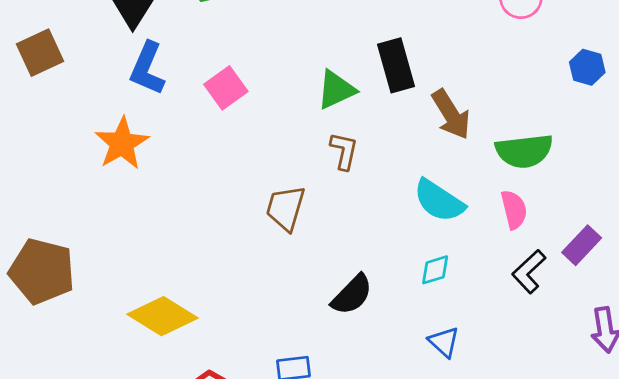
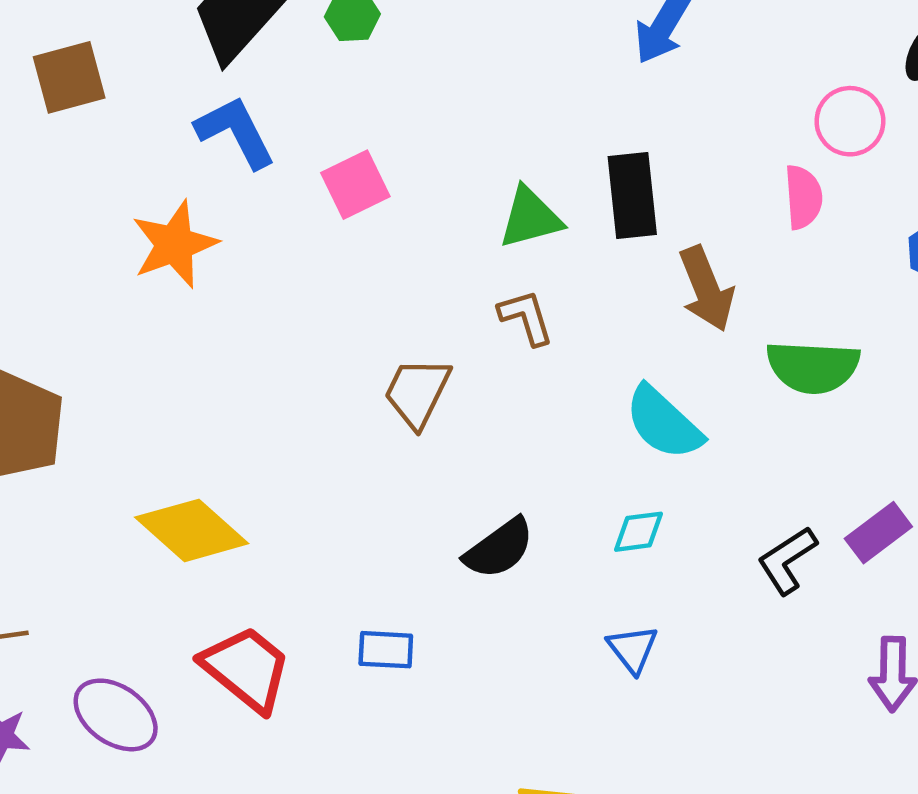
blue L-shape: (147, 68) -> (235, 132), turned 120
brown L-shape: (344, 151) -> (526, 317), turned -39
pink semicircle: (514, 210) -> (803, 197), moved

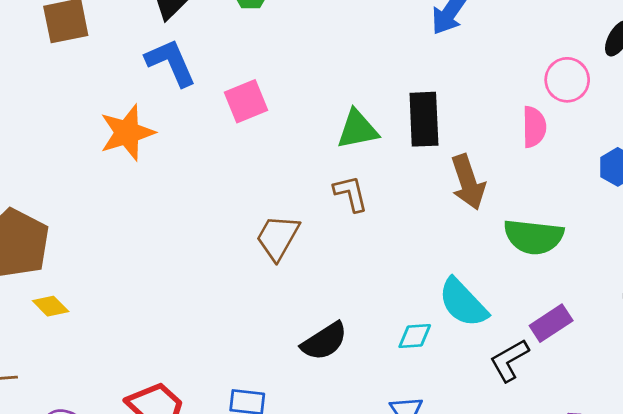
cyan semicircle: (664, 423) -> (463, 303), moved
yellow diamond: (192, 530) -> (51, 306), moved, size x0.5
purple rectangle: (878, 533) -> (551, 323), moved

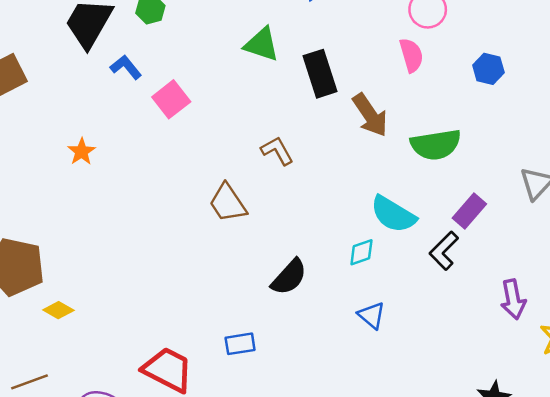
blue L-shape: (171, 63) -> (126, 67), moved, size x0.7
green triangle: (357, 129) -> (262, 44), moved, turned 45
orange star: (127, 133) -> (82, 152), size x0.6
brown trapezoid: (278, 237) -> (228, 203), turned -48

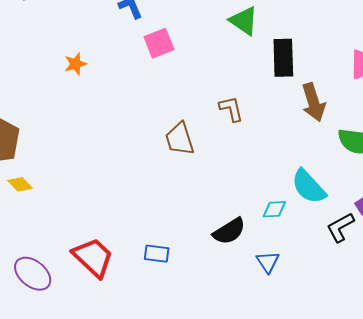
black semicircle: (289, 277) -> (229, 231), moved

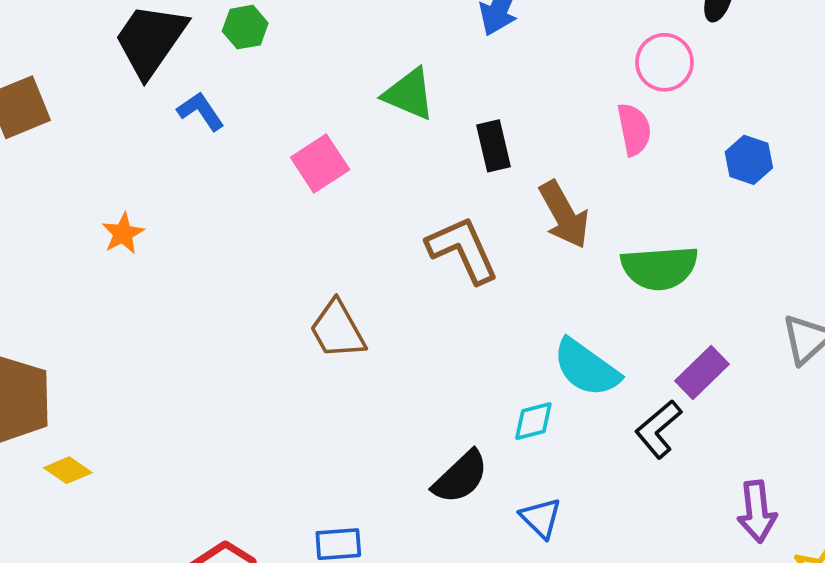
pink square: (159, 43) -> (320, 164), moved
black rectangle: (283, 58) -> (494, 146), size x0.7
brown L-shape: (231, 109) -> (463, 250), moved, size x1.5

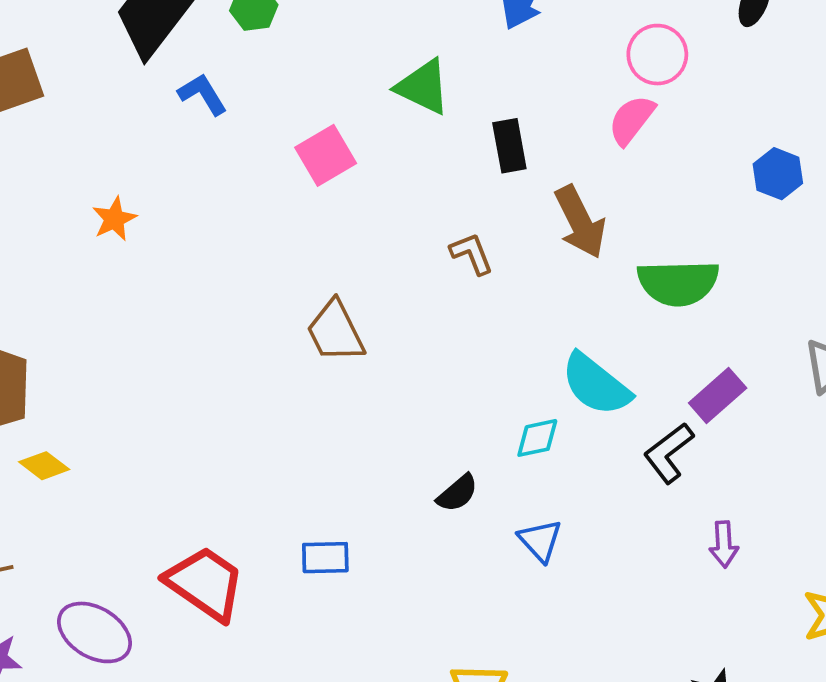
pink circle: (664, 62) -> (657, 55), moved
pink semicircle: (634, 129) -> (632, 120), moved, turned -134
brown L-shape: (463, 250) -> (472, 254), size x0.6
black semicircle: (460, 477) -> (457, 493), size x0.7
purple arrow: (757, 512) -> (724, 544), moved, size x0.7

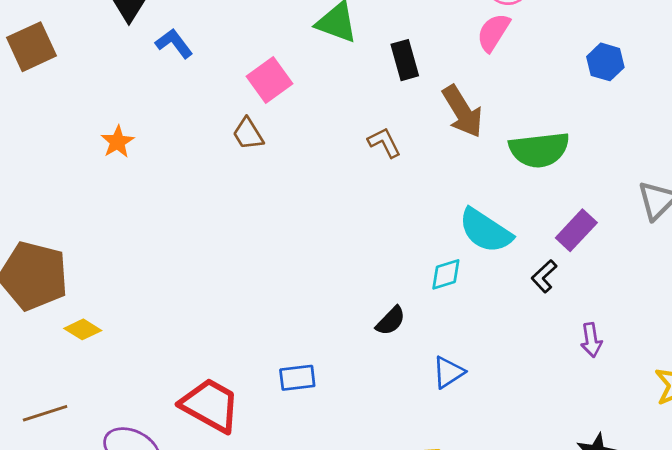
brown trapezoid: (335, 331) -> (248, 134), moved, size x0.7
black L-shape: (669, 453) -> (544, 276), size x0.7
blue triangle: (540, 540) -> (448, 372), moved, turned 45

